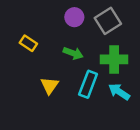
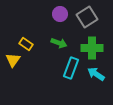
yellow rectangle: (28, 43) -> (26, 44), moved
yellow triangle: (49, 86) -> (13, 60), moved

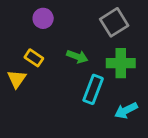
purple circle: (60, 14) -> (43, 18), moved
cyan arrow: (96, 74) -> (126, 110), moved, turned -60

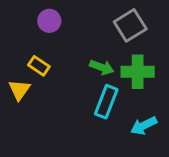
green arrow: (77, 56) -> (102, 67), moved

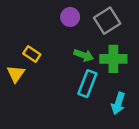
purple circle: (49, 21) -> (70, 17), moved
cyan arrow: (144, 126) -> (118, 103), turned -45

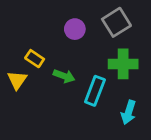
purple circle: (70, 17) -> (75, 29), moved
green arrow: (84, 55) -> (64, 76), moved

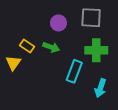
gray square: (116, 22) -> (91, 18), turned 35
green arrow: (64, 76) -> (51, 47), moved

